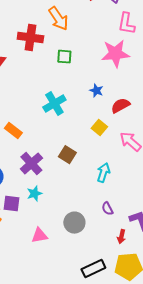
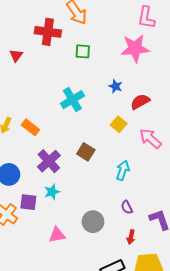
red arrow: (121, 237) -> (131, 237), moved

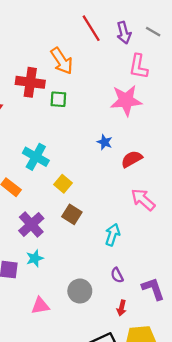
green square: (83, 51) -> (58, 99), moved
cyan cross: (72, 100) -> (36, 157), moved, turned -30
yellow square: (119, 124) -> (63, 184), moved

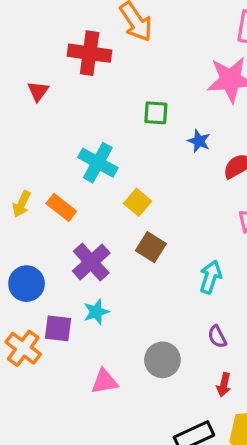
green square: (58, 99) -> (156, 113), moved

